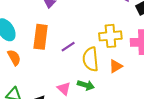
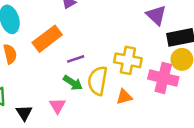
orange rectangle: (41, 37) -> (47, 39), turned 30
green arrow: (86, 85) -> (73, 83), moved

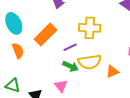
yellow cross: (128, 60) -> (90, 28), moved
yellow semicircle: (98, 81) -> (90, 62), turned -100

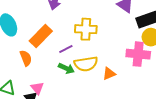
orange semicircle: (18, 51) -> (26, 58), moved
pink triangle: (61, 86) -> (37, 88), moved

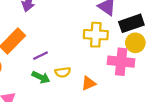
yellow cross: (86, 29) -> (96, 35), moved
yellow semicircle: (86, 64) -> (63, 72), size x0.6

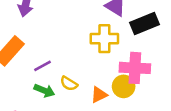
yellow circle: (135, 43) -> (124, 86), moved
yellow semicircle: (63, 72) -> (69, 84), turned 42

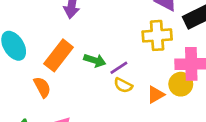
purple line: (43, 66) -> (119, 68), moved
green arrow: (44, 91) -> (95, 60), moved

